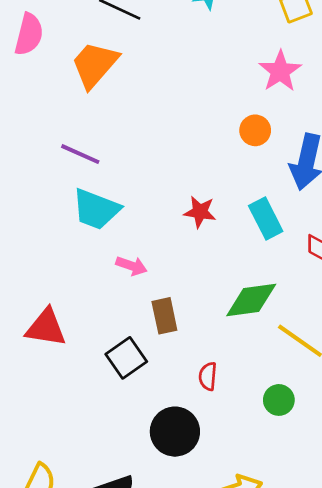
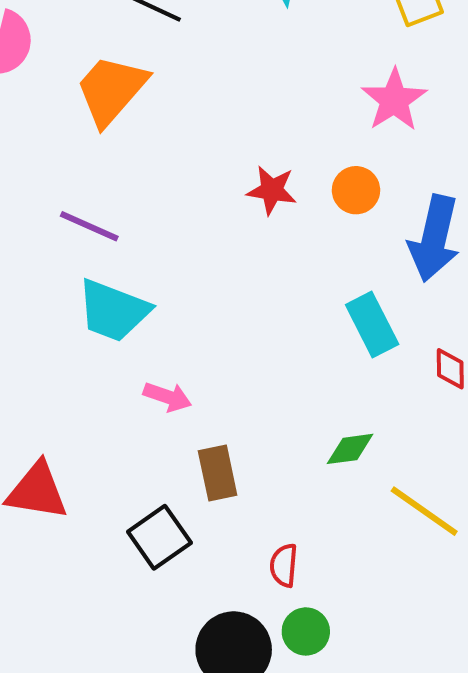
red star: (200, 212) -> (272, 190), moved
green diamond: (251, 300) -> (350, 449), size x0.6
green circle: (279, 400) -> (306, 631), moved

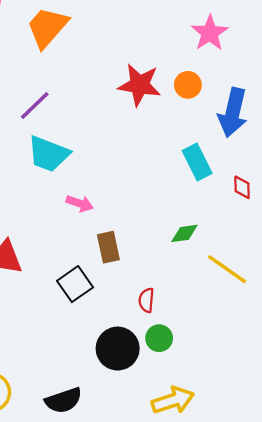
red star: (272, 190) -> (140, 85), size x1.5
purple line: (89, 226) -> (35, 106), turned -68

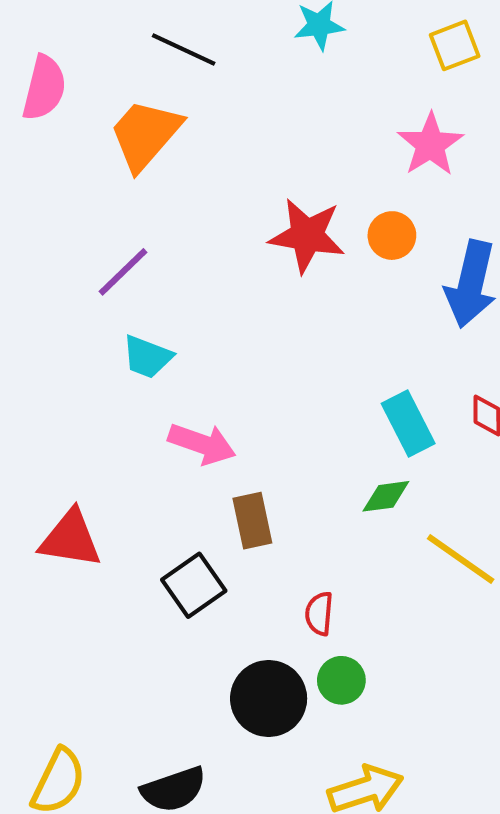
cyan trapezoid: (49, 154) -> (147, 357), size x0.7
cyan rectangle: (197, 162) -> (408, 424), moved
pink arrow: (80, 203) -> (202, 444), size x1.4

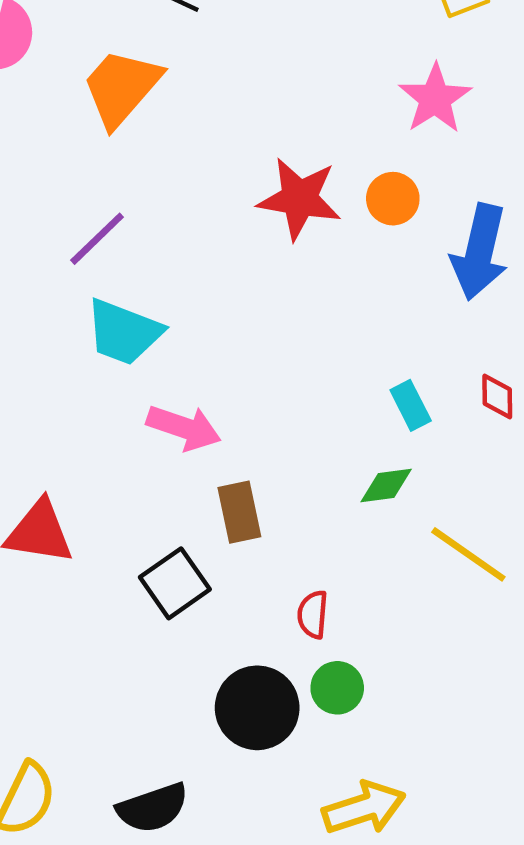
cyan trapezoid: (147, 357) -> (124, 332), size x1.4
cyan rectangle: (408, 424) -> (411, 405), size x0.7

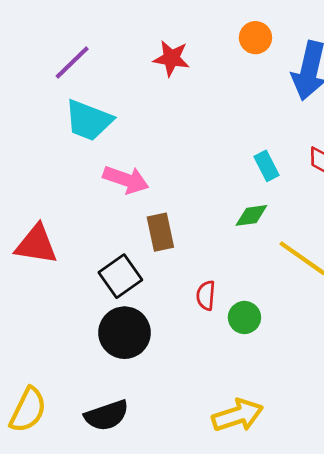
red star: (299, 199) -> (171, 58), moved, size x0.7
green circle: (337, 688) -> (244, 317), moved
black circle: (257, 708) -> (125, 333), moved

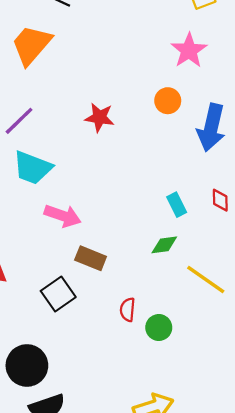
brown rectangle: (160, 232) -> (91, 258), turned -56
black circle: (125, 333) -> (27, 365), moved

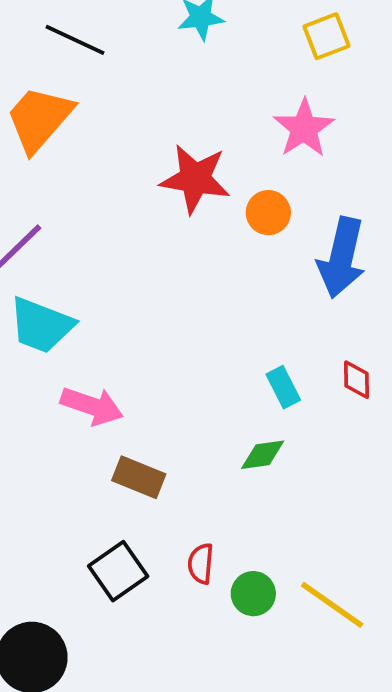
red star: (100, 117) -> (195, 179), moved, size x1.4
yellow line: (206, 279) -> (332, 605), moved
black square: (58, 294) -> (118, 571), moved

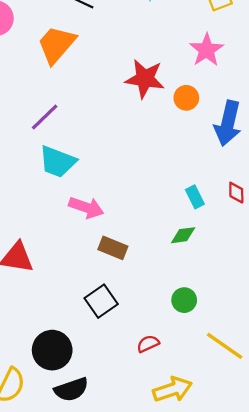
red semicircle: (201, 564) -> (148, 344), moved, turned 60
green circle: (253, 594) -> (184, 300), moved
yellow line: (332, 605) -> (225, 346), moved

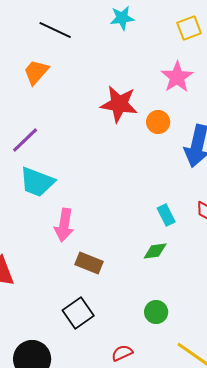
orange trapezoid: (56, 45) -> (36, 72), size x0.7
pink arrow: (86, 207) -> (64, 225), turned 80

